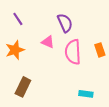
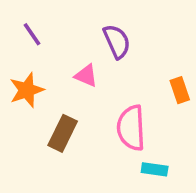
pink semicircle: (73, 52) -> (131, 128), moved
brown rectangle: (23, 87) -> (63, 133), moved

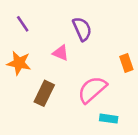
orange star: (27, 90) -> (19, 63), turned 30
pink semicircle: (131, 128) -> (92, 90), turned 52

